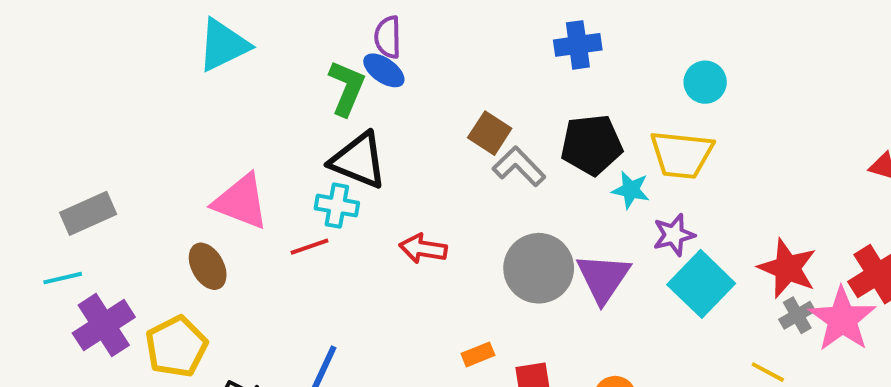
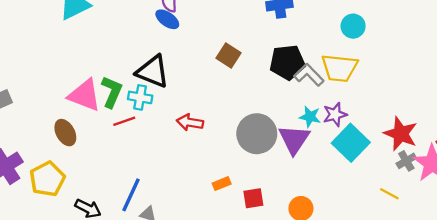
green L-shape: (347, 88) -> (112, 92), moved
gray L-shape: (519, 166) -> (309, 75), moved
cyan star: (631, 190) -> (310, 117), moved

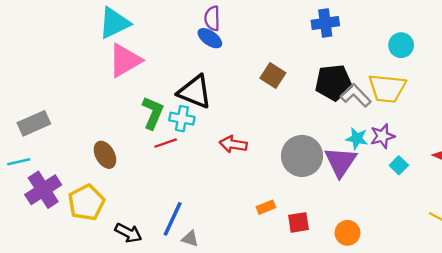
pink triangle: (85, 95) -> (125, 60), moved, turned -51
cyan square: (351, 143) -> (399, 165), size x0.5

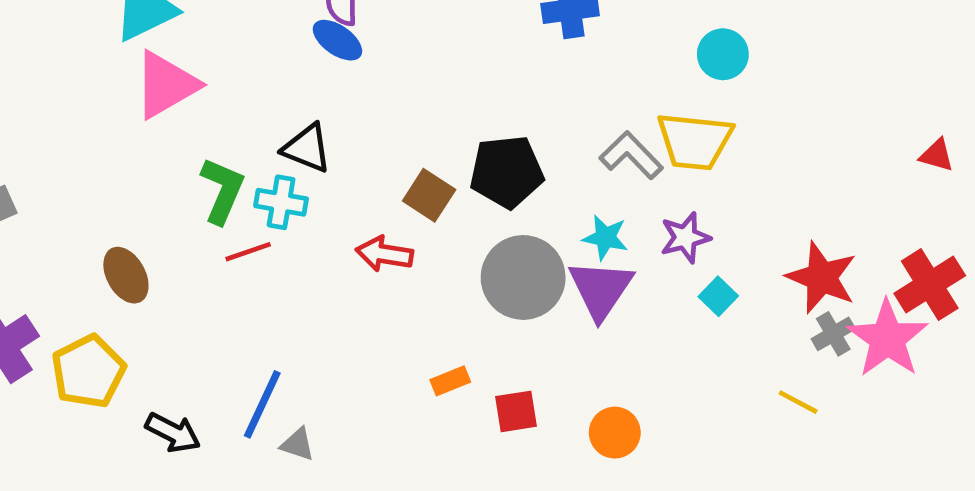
brown square: (273, 75) -> (429, 195), moved
black pentagon: (333, 82) -> (507, 172), moved
black triangle: (195, 92) -> (307, 148), size x0.7
cyan star: (357, 138) -> (605, 238), moved

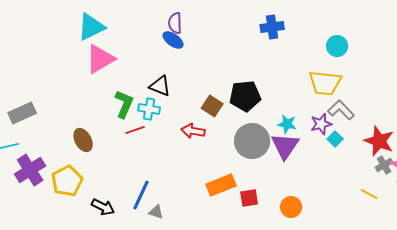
gray L-shape: (631, 155) -> (341, 110), moved
cyan square: (718, 296) -> (335, 139), moved
orange rectangle: (450, 381) -> (221, 185), size x1.8

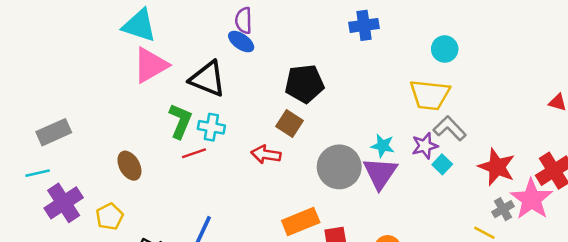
cyan triangle: (91, 27) -> (139, 25), turned 44
black triangle: (160, 86) -> (208, 79), moved, size x1.4
black pentagon: (245, 96) -> (304, 84), moved
gray cross: (384, 165) -> (503, 209), moved
yellow pentagon: (67, 181) -> (110, 217), size x0.7

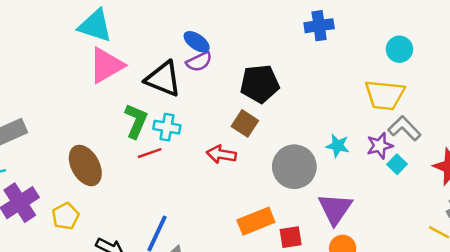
purple semicircle: (244, 20) -> (199, 62), moved, turned -115
brown ellipse: (129, 166) -> (85, 165), size x1.4
purple triangle: (380, 173) -> (335, 209), moved

